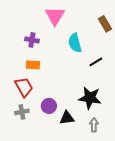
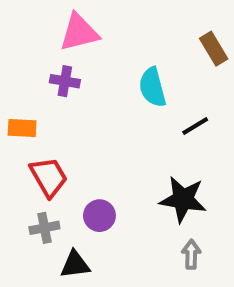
pink triangle: (55, 16) -> (79, 32), moved, turned 45
orange rectangle: (33, 65) -> (22, 128), moved
black triangle: (67, 118) -> (75, 264), moved

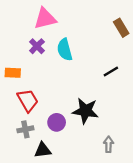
purple cross: (65, 81) -> (37, 46), turned 35
cyan semicircle: (152, 87) -> (65, 50), moved
black star: (183, 199) -> (85, 111), moved

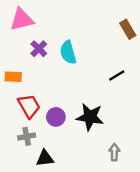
pink triangle: (45, 18) -> (22, 19), moved
purple circle: (57, 122) -> (56, 117), moved

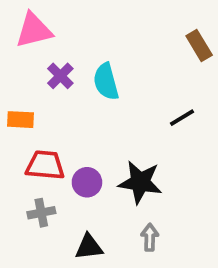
red trapezoid: (29, 106) -> (45, 165), turned -55
gray arrow: (114, 152) -> (150, 237), moved
black triangle: (45, 158) -> (89, 247), moved

